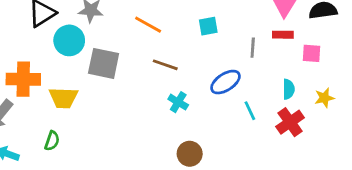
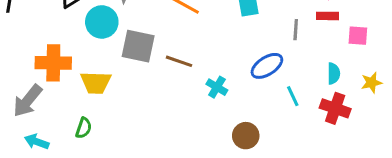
brown line: (165, 65) -> (179, 61), moved
red cross: (290, 122) -> (335, 108), turned -36
brown circle: (190, 154) -> (246, 136), moved

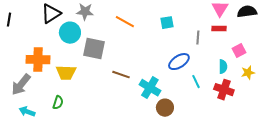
pink square: (358, 36) -> (239, 51), moved, turned -32
brown line: (179, 61) -> (121, 75), moved
cyan cross: (217, 87) -> (150, 88), moved, size x1.5

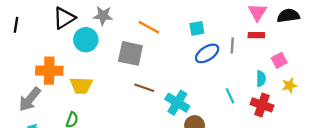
gray square: (94, 49) -> (130, 53), moved
blue ellipse: (179, 62) -> (207, 53), moved

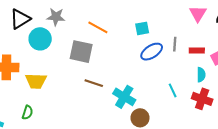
red rectangle: (256, 35) -> (197, 50), moved

